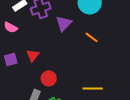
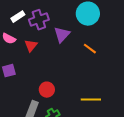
red triangle: (33, 55) -> (31, 46), moved

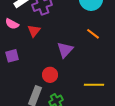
purple triangle: (62, 35) -> (65, 50), moved

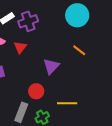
yellow line: (94, 85) -> (67, 103), moved

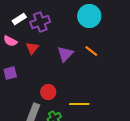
purple triangle: (51, 66) -> (65, 54), moved

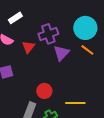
cyan circle: (89, 16) -> (85, 28), moved
purple cross: (40, 22) -> (48, 34), moved

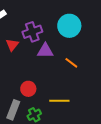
orange line: (87, 50) -> (71, 63), moved
purple triangle: (61, 53) -> (45, 51), turned 48

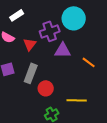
cyan circle: (69, 26) -> (74, 18), moved
gray rectangle: (13, 110) -> (31, 73), moved

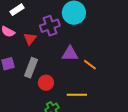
purple triangle: (63, 50) -> (70, 54), moved
orange line: (89, 62) -> (90, 65), moved

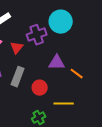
red circle: (46, 83) -> (40, 88), moved

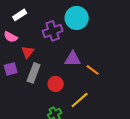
red triangle: (17, 48) -> (28, 52), moved
yellow line: (64, 104) -> (80, 100), turned -42

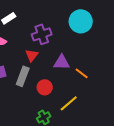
cyan circle: (77, 18) -> (81, 21), moved
red triangle: (28, 52) -> (32, 55), moved

